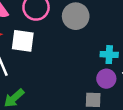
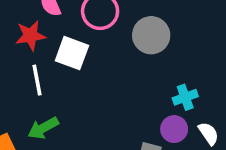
cyan cross: (109, 55) -> (185, 97), turned -35

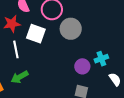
gray circle: (151, 35) -> (71, 29), moved
purple circle: (174, 129) -> (82, 66), moved

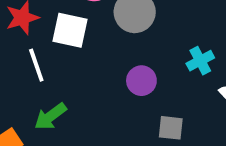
purple circle: (82, 66) -> (141, 81), moved

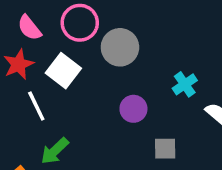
white square: (70, 30) -> (63, 71), turned 32

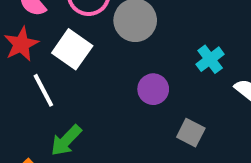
gray square: (165, 149) -> (191, 133), turned 30

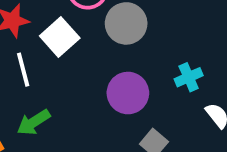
purple circle: (153, 89) -> (128, 93), size x1.4

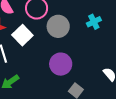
cyan cross: (189, 77) -> (94, 22), moved

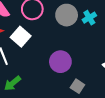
gray circle: (58, 26) -> (67, 15), moved

